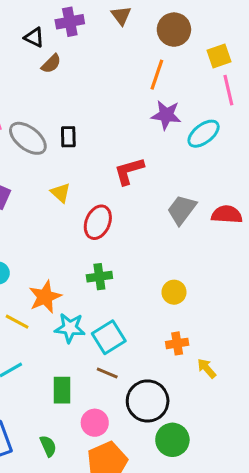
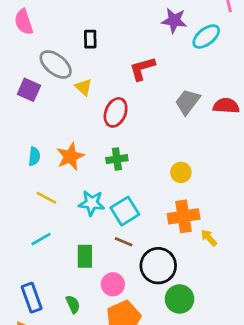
gray ellipse: (28, 138) -> (56, 64), moved
orange star: (45, 297) -> (70, 156), moved
orange cross: (177, 343) -> (184, 216), size x1.6

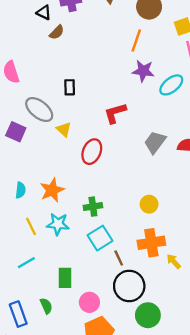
green cross: (117, 159) -> (93, 207), moved
yellow line: (46, 198) -> (31, 226), turned 36
cyan star: (92, 203) -> (58, 224), moved
brown line: (124, 242) -> (119, 258), moved, turned 42
green semicircle: (73, 304) -> (46, 306), moved

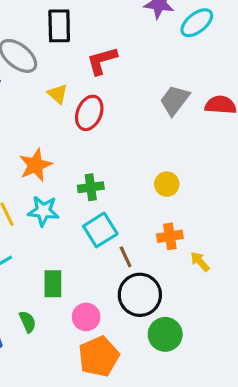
black rectangle: (70, 87) -> (59, 26), size x1.5
red L-shape: (115, 113) -> (102, 61), moved
yellow triangle: (64, 129) -> (58, 94), moved
orange cross: (151, 243) -> (170, 236), size x0.7

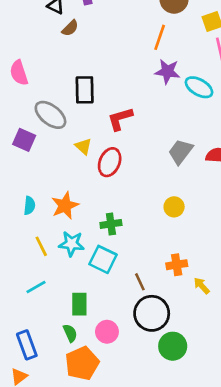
cyan ellipse: (197, 23) -> (199, 87), turned 68
yellow circle: (167, 184) -> (174, 207), moved
cyan square: (100, 230) -> (103, 259), moved, turned -32
green semicircle: (28, 322) -> (70, 333), moved
orange pentagon: (99, 356) -> (82, 363), moved

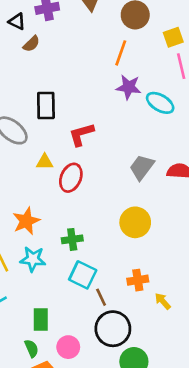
yellow triangle: (83, 146) -> (45, 162), turned -42
yellow circle: (174, 207) -> (135, 222), size x1.5
cyan square: (103, 259) -> (83, 275), moved

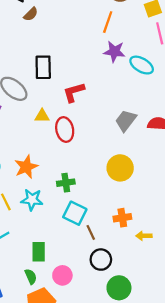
red ellipse: (71, 178) -> (65, 130), turned -35
yellow arrow: (163, 301) -> (144, 236), turned -49
black circle: (113, 329) -> (101, 260), size x0.7

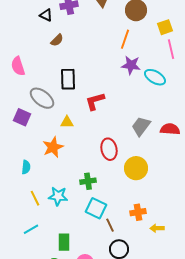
brown semicircle: (31, 14) -> (57, 40), moved
red ellipse: (65, 130) -> (109, 149), moved
orange star: (26, 167) -> (53, 147), moved

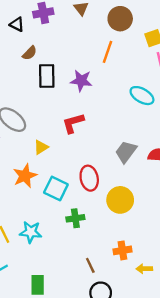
purple star: (131, 65) -> (81, 81), moved
black rectangle: (68, 79) -> (47, 76), moved
yellow triangle: (67, 122) -> (41, 147), turned -32
green cross: (88, 181) -> (75, 218), moved
cyan square: (96, 208) -> (56, 188), moved

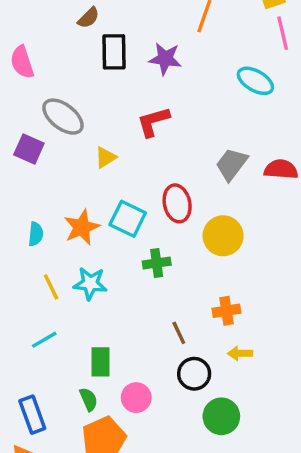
orange star: (25, 176) -> (82, 227), moved
yellow arrow: (144, 269) -> (240, 353), moved

